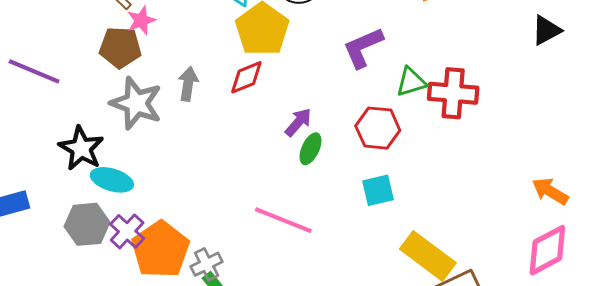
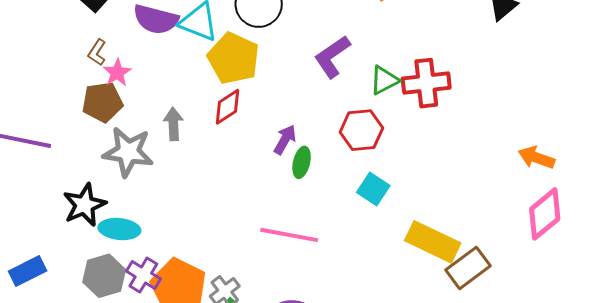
black star: (81, 148) -> (84, 205), turned 30
cyan square: (378, 190) -> (373, 189), turned -32

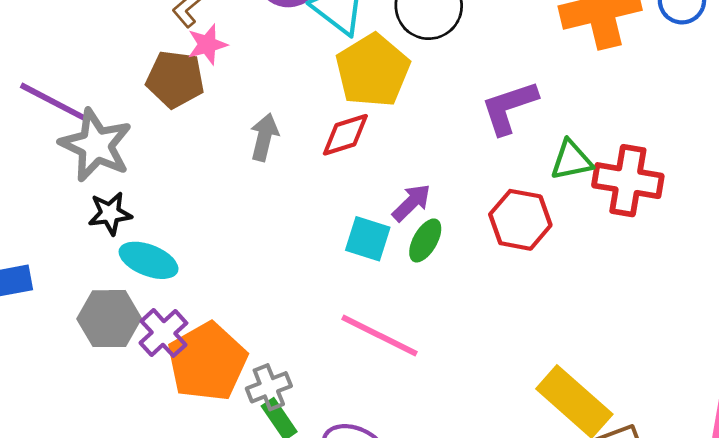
gray star: (128, 152) -> (96, 145), moved
cyan square: (373, 189) -> (368, 239), moved, turned -32
black star: (84, 205) -> (110, 213), size x0.7

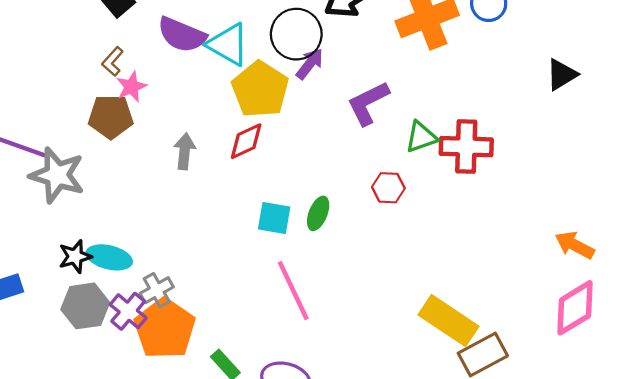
purple arrow: (411, 203) -> (310, 64), moved
black star: (110, 213) -> (75, 256), moved
red hexagon: (520, 220) -> (388, 188), size x0.7
pink line: (380, 335) -> (293, 291), turned 46
gray cross: (269, 387) -> (157, 290), moved

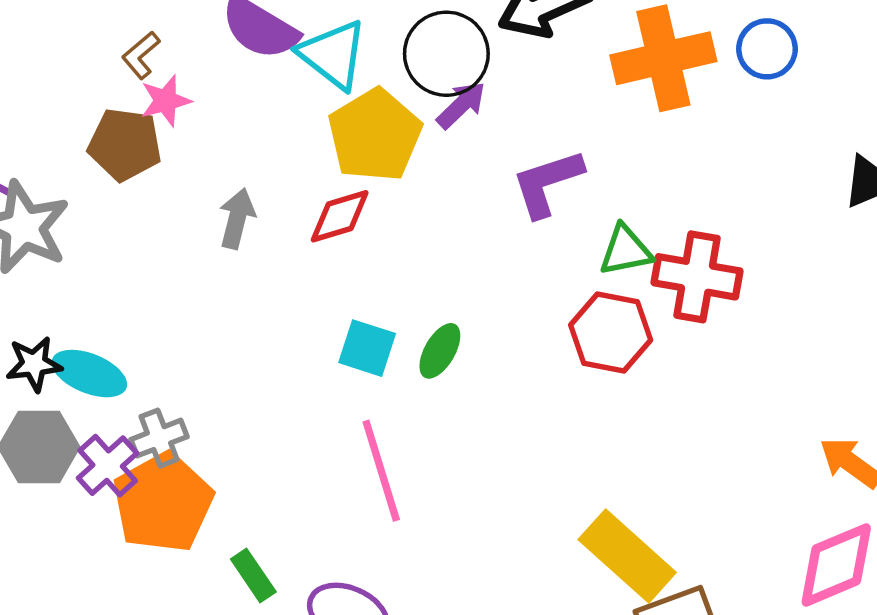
red hexagon: (388, 188) -> (611, 333), moved, size x1.5

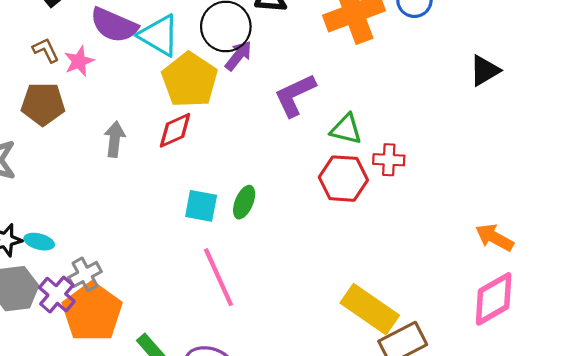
brown L-shape: (141, 55) -> (46, 50), turned 112
pink star: (166, 101) -> (79, 61), moved
green triangle: (626, 250) -> (346, 129), turned 32
red cross: (697, 277) -> (389, 160), moved, size x0.6
cyan ellipse: (89, 374) -> (39, 242), size x0.7

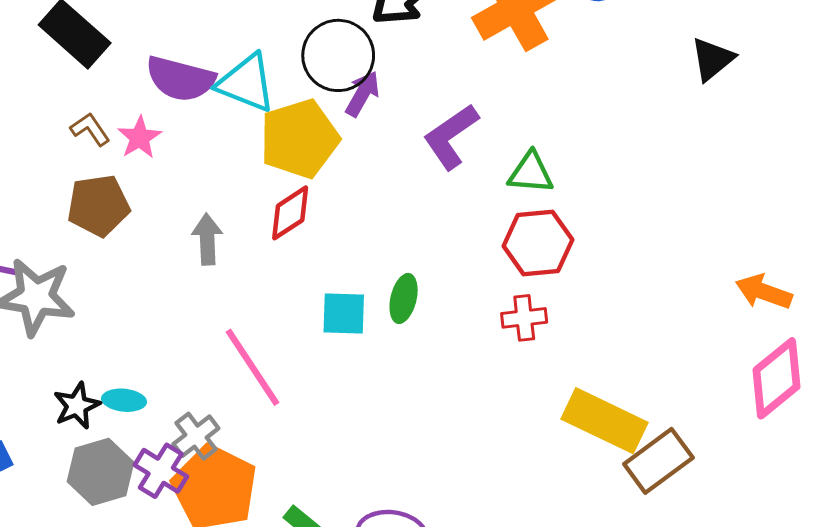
yellow pentagon: (190, 80) -> (299, 139), turned 30
red cross: (389, 160) -> (524, 318), moved
pink line: (218, 277) -> (252, 367), moved

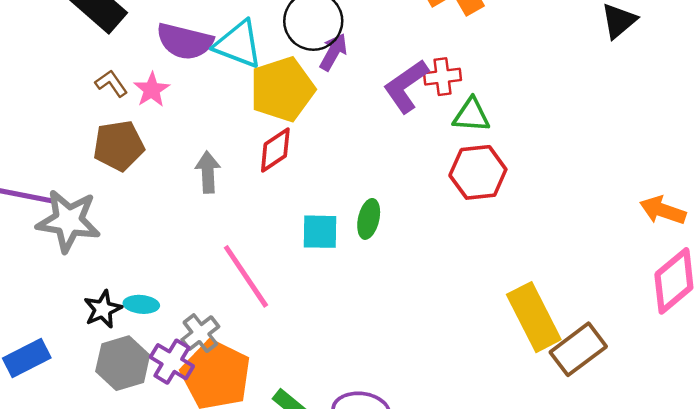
red cross: (524, 318) -> (443, 77), moved
yellow rectangle: (604, 421) -> (534, 317), turned 38

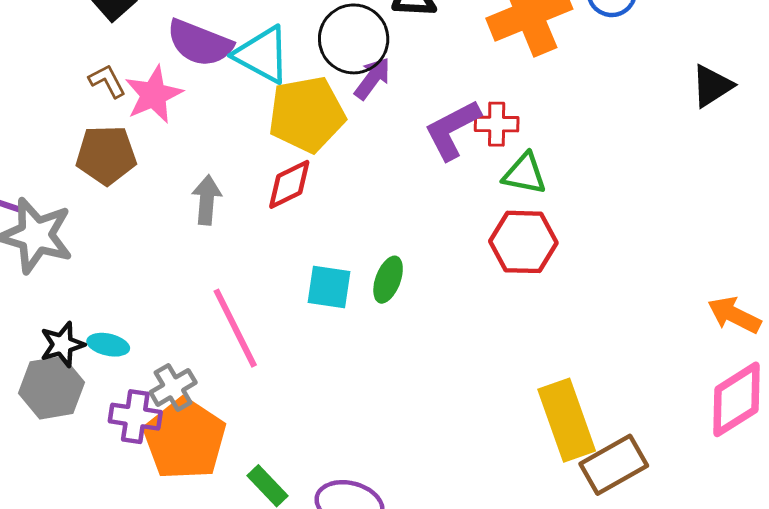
pink star: (152, 90) -> (154, 95), size x1.4
purple cross: (172, 362) -> (135, 417), turned -30
gray hexagon: (123, 363) -> (52, 388), moved

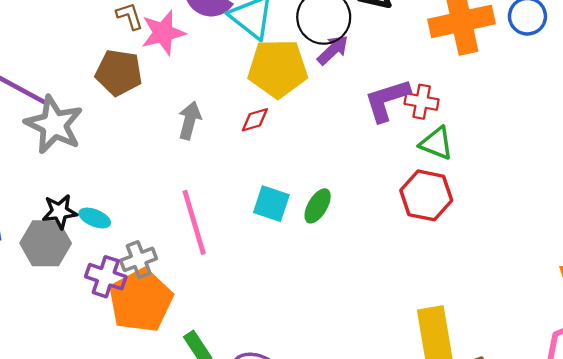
red diamond: (289, 184) -> (255, 120), size x0.7

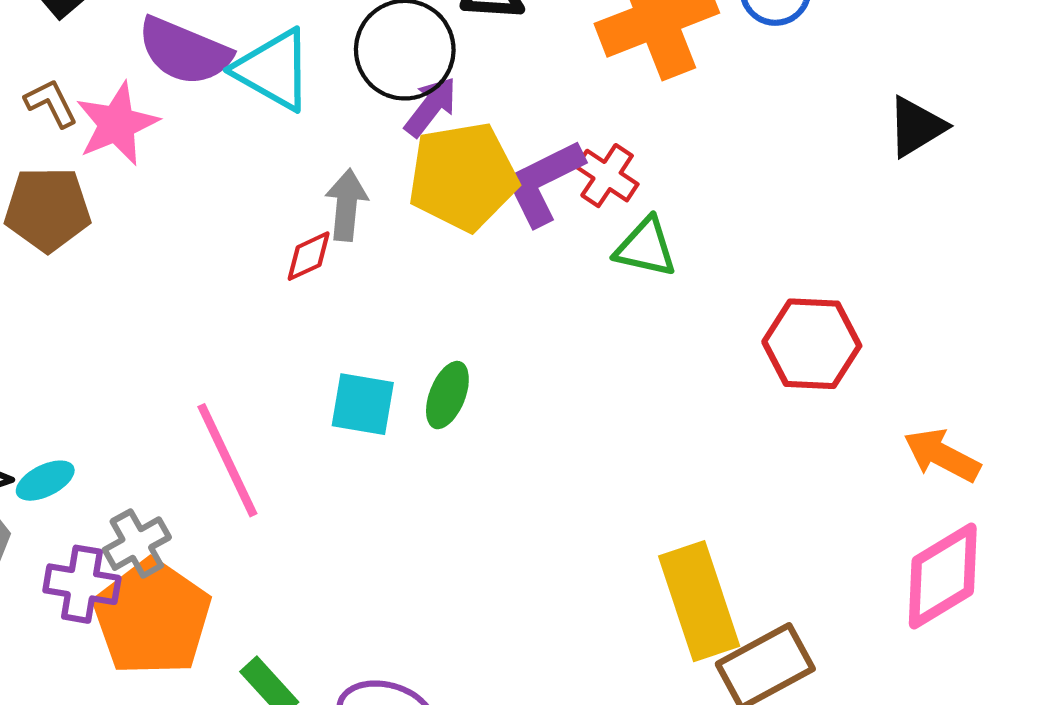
yellow pentagon: (278, 68) -> (463, 177), moved
red cross: (422, 102) -> (607, 176), turned 32
gray arrow: (190, 120) -> (346, 205), moved
red hexagon: (426, 195) -> (812, 344), moved
cyan ellipse: (95, 218) -> (45, 481), turned -40

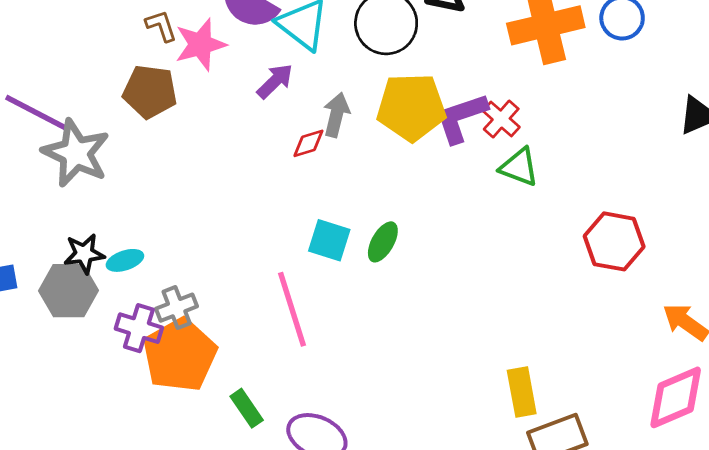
purple arrow: (431, 107) -> (275, 81), moved
pink line: (227, 460) -> (292, 309), moved
yellow rectangle: (699, 601) -> (522, 392), size x0.7

